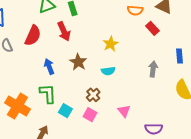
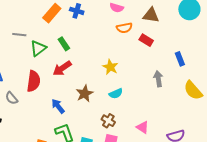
red arrow: (64, 31) -> (62, 68), turned 96
brown star: (78, 62) -> (85, 94), turned 30

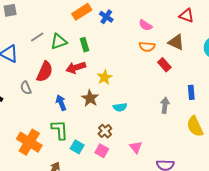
gray line: (19, 35) -> (37, 37), moved, turned -56
yellow star: (110, 67) -> (105, 77), moved
brown star: (85, 94) -> (90, 98), turned -30
gray semicircle: (12, 98) -> (26, 88), moved

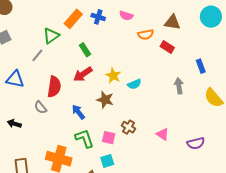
pink semicircle: (145, 25) -> (126, 16), moved
green triangle: (59, 42) -> (51, 36), moved
cyan semicircle: (120, 107) -> (134, 84), moved
cyan square: (77, 147) -> (107, 161), moved, turned -32
pink square: (102, 151) -> (109, 138), moved

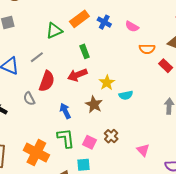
gray line: (37, 55) -> (37, 57), moved

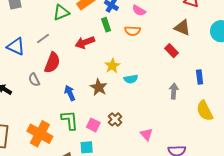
orange semicircle: (147, 49) -> (133, 31), moved
green rectangle: (85, 51) -> (106, 25), moved
red arrow: (77, 75) -> (85, 42), moved

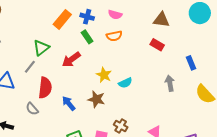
green triangle: (61, 12) -> (41, 48), moved
blue arrow: (70, 93) -> (69, 103), moved

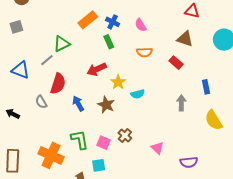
pink semicircle: (115, 15) -> (141, 25), turned 32
orange semicircle: (114, 36) -> (144, 52), moved
red arrow: (71, 60) -> (97, 69), moved

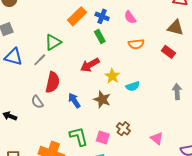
blue triangle: (21, 70) -> (14, 57), moved

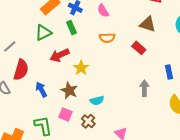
green triangle: (53, 42) -> (43, 33), moved
cyan semicircle: (133, 86) -> (97, 101), moved
pink square: (103, 137) -> (65, 114), moved

